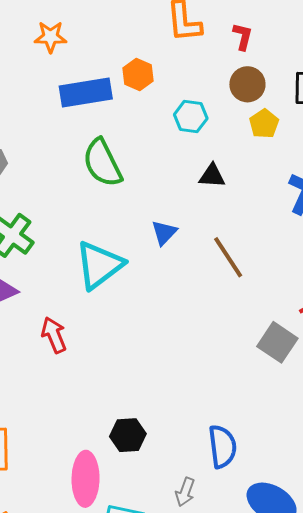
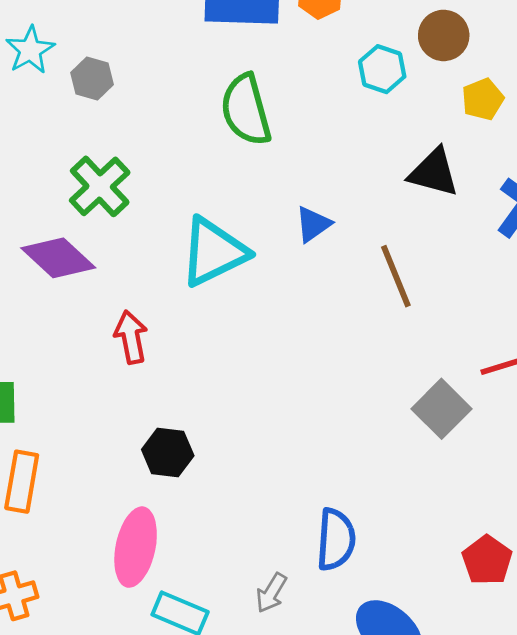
brown circle: (247, 84) -> (444, 35), moved
black triangle: (212, 176) -> (434, 172), moved, size x1.4
black hexagon: (128, 435) -> (168, 453), moved

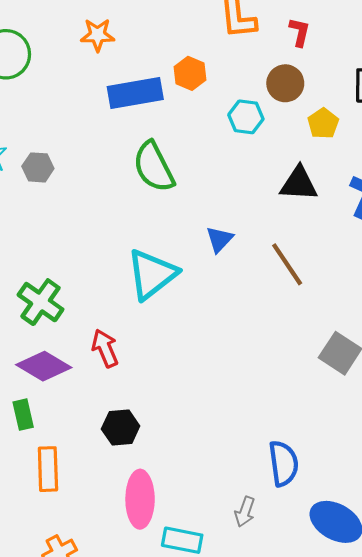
green cross: (100, 186) -> (41, 302), moved
purple diamond: (58, 258) -> (44, 366), moved
black hexagon: (168, 453) -> (121, 427), moved

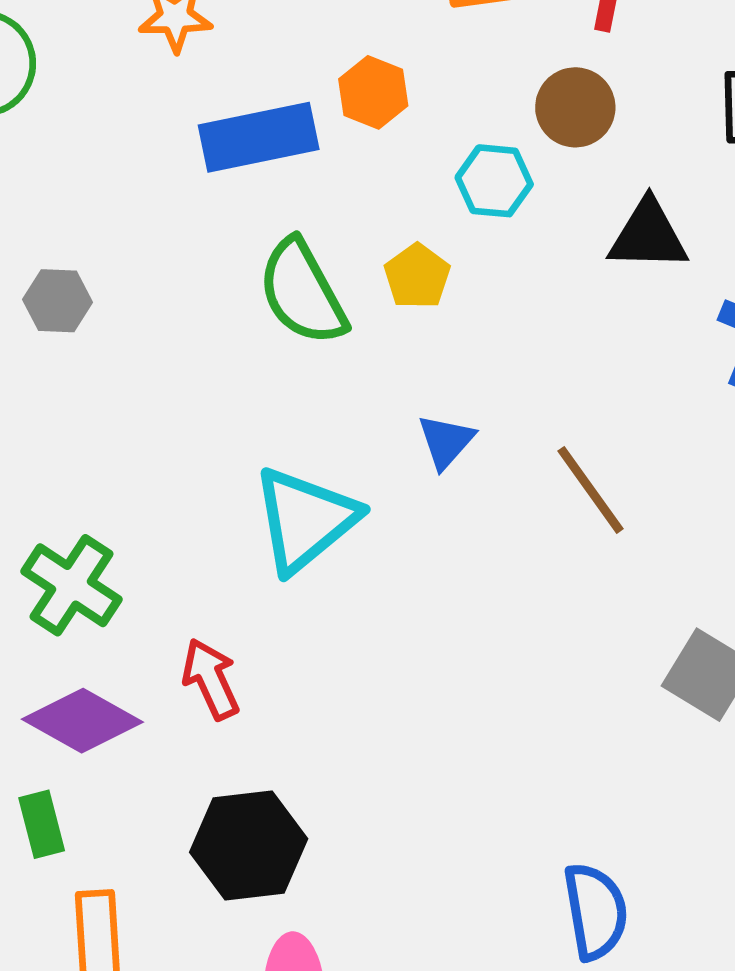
yellow pentagon: (323, 123) -> (417, 276), moved
black triangle: (299, 184) -> (648, 235), moved
black hexagon: (121, 427) -> (249, 846), size x1.4

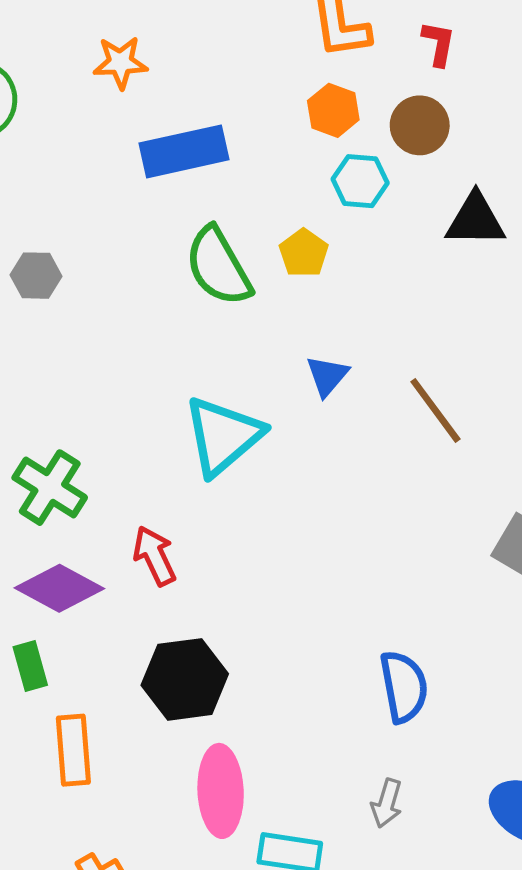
orange hexagon: (373, 92) -> (333, 110), moved
blue semicircle: (595, 911) -> (404, 687), moved

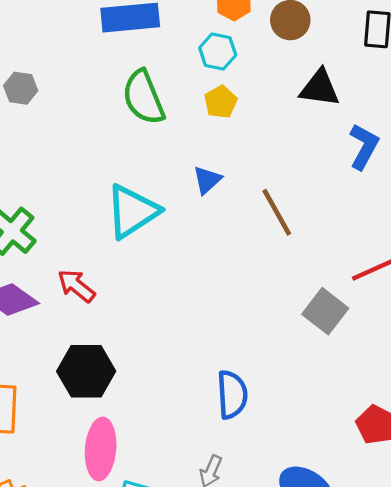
cyan hexagon: (360, 181) -> (218, 51), moved
yellow pentagon: (304, 253) -> (221, 102), moved
red arrow: (155, 556) -> (76, 286), turned -33

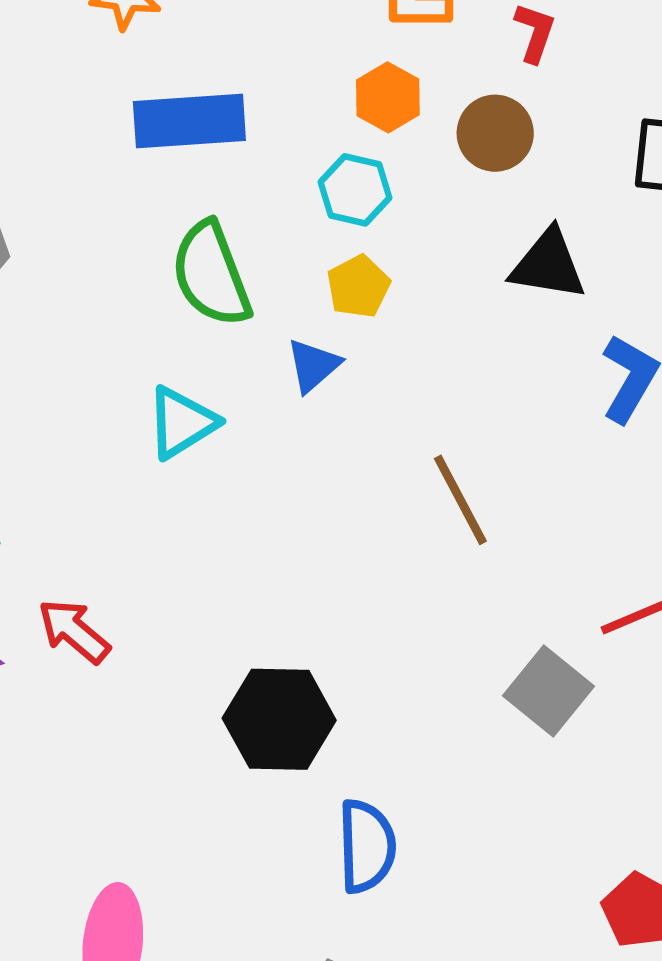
blue triangle: (207, 180) -> (313, 365), moved
cyan triangle: (132, 211) -> (182, 423), moved, size x0.7
black hexagon: (86, 371) -> (279, 719), moved

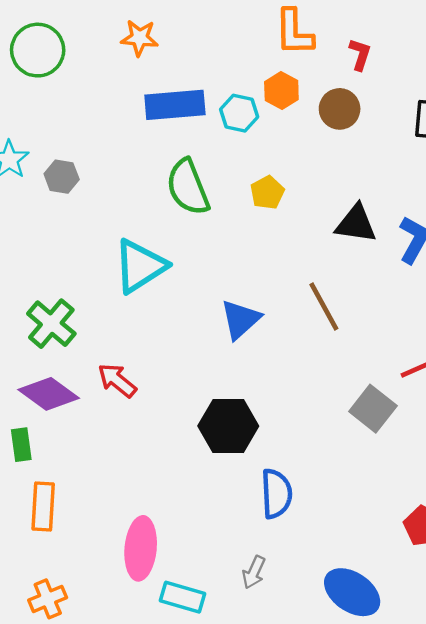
cyan hexagon: (355, 190) -> (239, 113), moved
black triangle: (548, 265) -> (356, 224), moved
blue triangle: (313, 365) -> (240, 319), moved, size x1.4
cyan triangle: (182, 423) -> (140, 266), moved, size x1.4

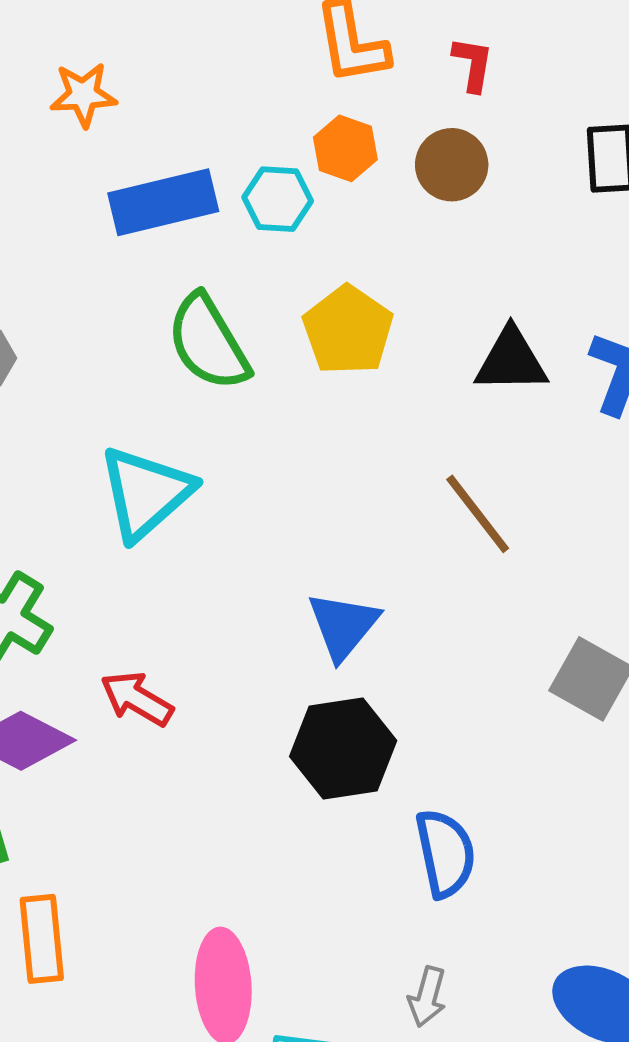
yellow pentagon: (267, 193) -> (348, 330), size x1.5
blue triangle: (240, 319) -> (343, 626), moved

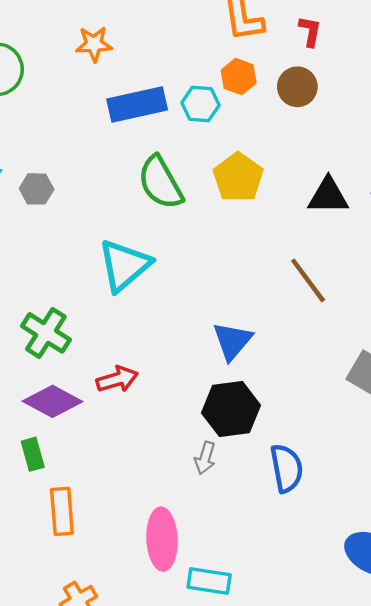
red arrow: (137, 699) -> (117, 379), turned 132
gray arrow: (427, 997) -> (205, 458), moved

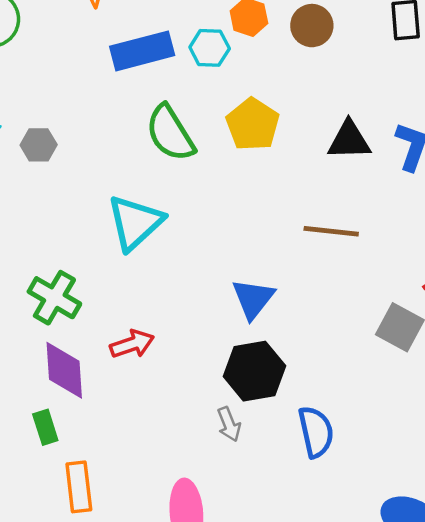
brown line: (308, 280) -> (331, 231), turned -45
purple diamond: (52, 401) -> (64, 370), turned 60
gray arrow: (205, 458) -> (229, 424), turned -36

